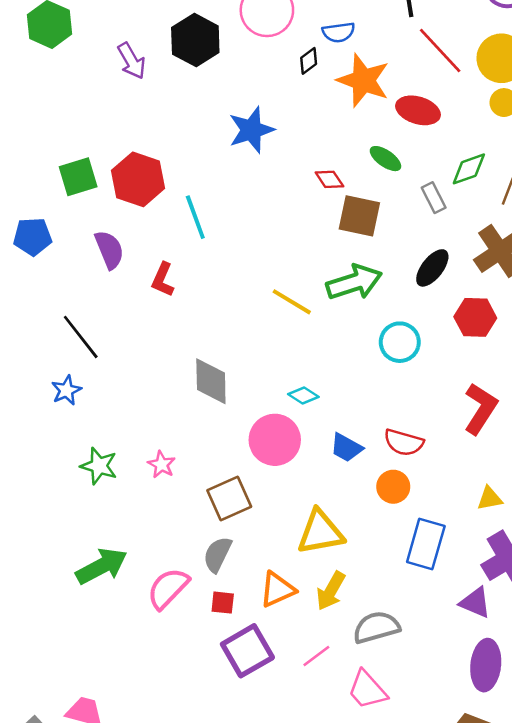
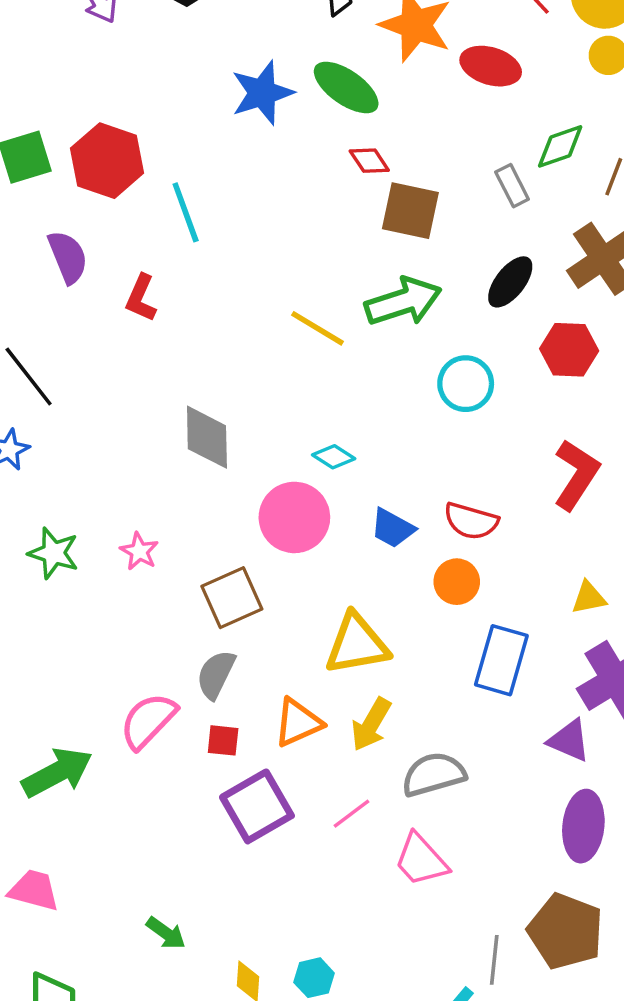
green ellipse: (385, 159) -> (346, 87), moved, size x1.5
green arrow: (102, 566) -> (57, 773), moved

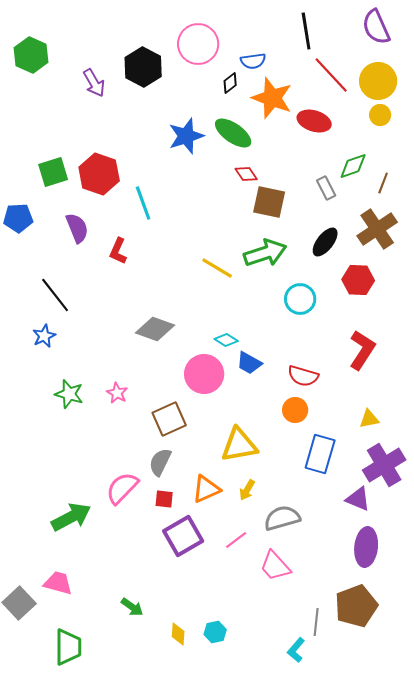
gray diamond: (207, 437) -> (155, 329), turned -69
blue trapezoid: (393, 528) -> (249, 363), moved
yellow arrow: (371, 724) -> (247, 490), size x0.7
brown pentagon: (566, 931) -> (356, 606), turned 30

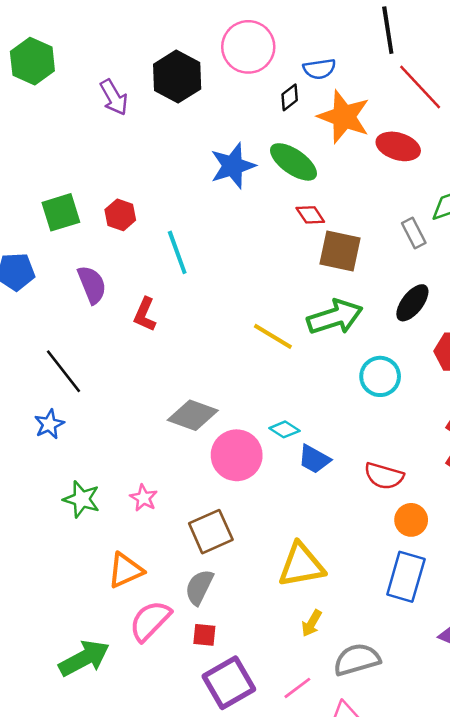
red hexagon: (99, 174) -> (120, 215), size x0.6
pink circle: (204, 374) -> (237, 455), moved
orange circle: (295, 410) -> (411, 520), moved
orange triangle: (206, 489) -> (125, 570), moved

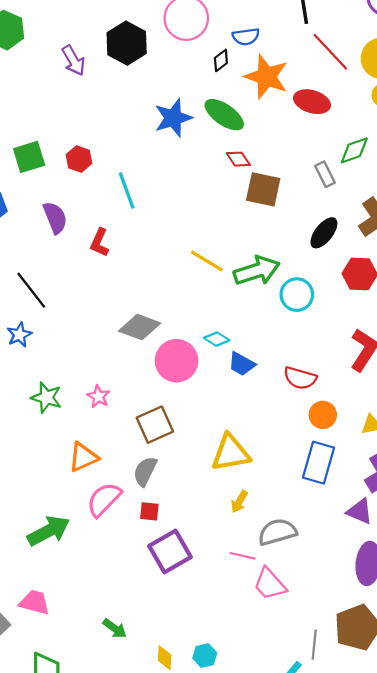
green arrow: (335, 317) -> (257, 271), moved
pink line: (297, 688) -> (243, 556), moved, turned 50

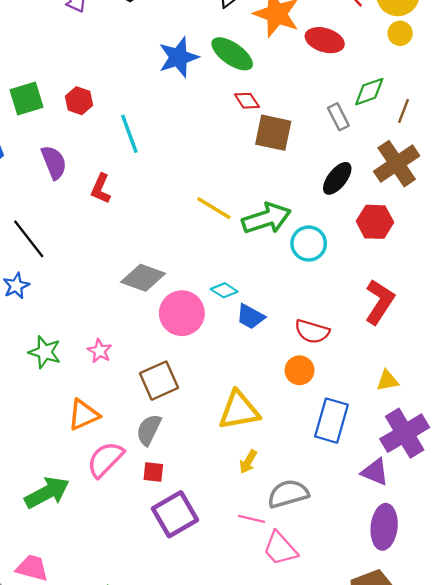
orange circle: (323, 415) -> (300, 370), moved

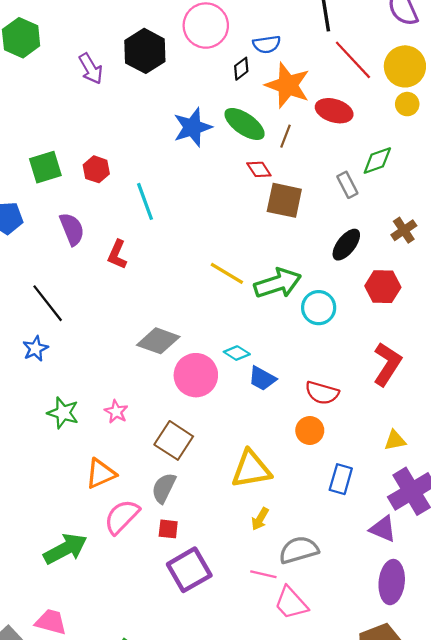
brown line: (404, 111) -> (285, 136), moved
brown cross: (397, 164) -> (404, 230), size x0.6
brown square: (159, 381) -> (174, 440), turned -33
blue rectangle: (332, 421) -> (341, 479), size x0.7

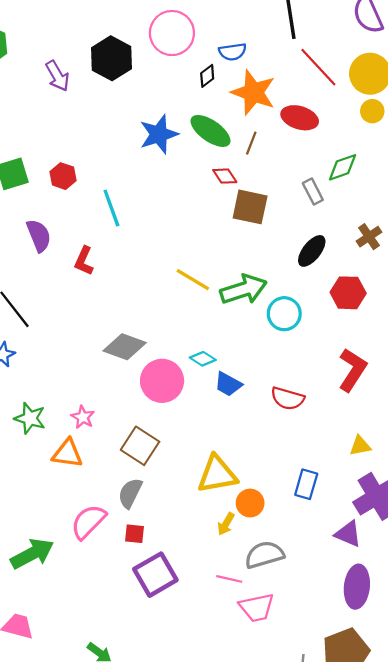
orange circle: (310, 430) -> (250, 503), moved
orange triangle: (101, 474) -> (67, 453), moved, turned 32
pink trapezoid: (291, 603) -> (257, 608), turned -60

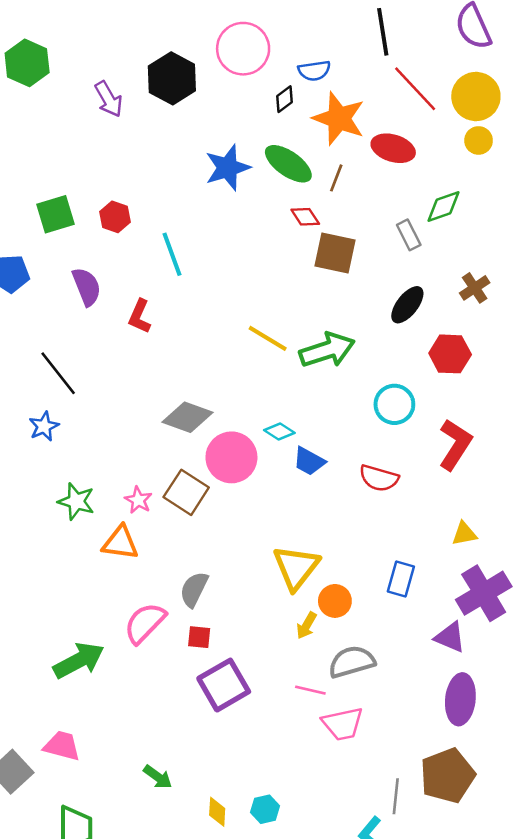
cyan circle: (284, 314) -> (394, 404), moved
brown square: (140, 446) -> (186, 492), moved
yellow triangle: (217, 474) -> (296, 567), turned -42

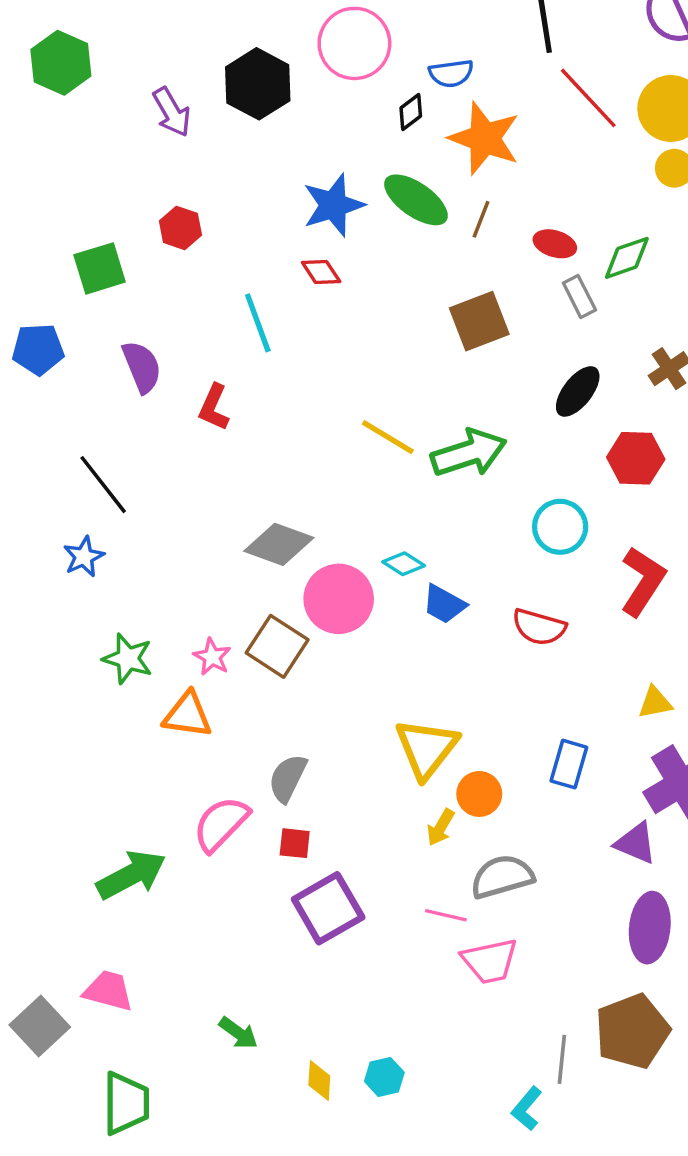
red ellipse: (393, 148) -> (555, 244), moved, size x0.7
red hexagon: (115, 217) -> (180, 228), moved
red diamond: (305, 217) -> (321, 272), moved
brown square: (335, 253) -> (479, 321), turned -33

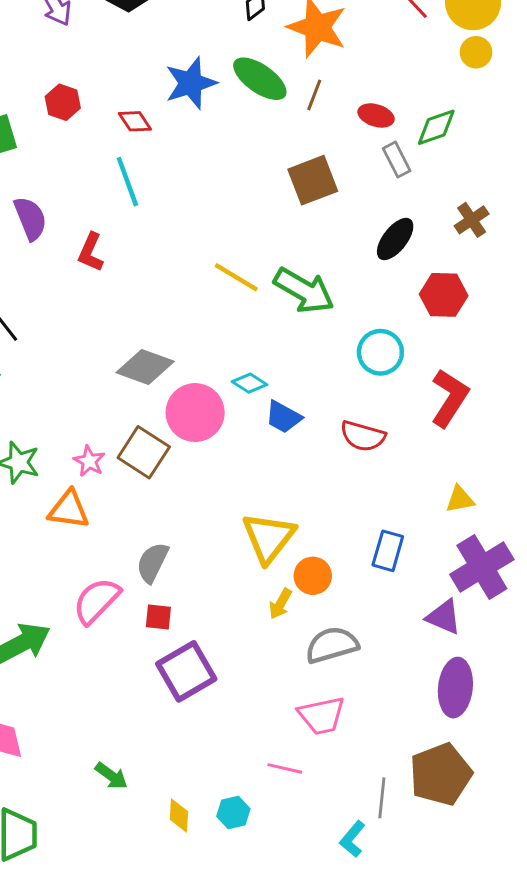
red diamond: (321, 272) -> (135, 121), moved
green arrow: (469, 453) -> (304, 290), turned 48
pink line: (446, 915) -> (285, 768), moved

